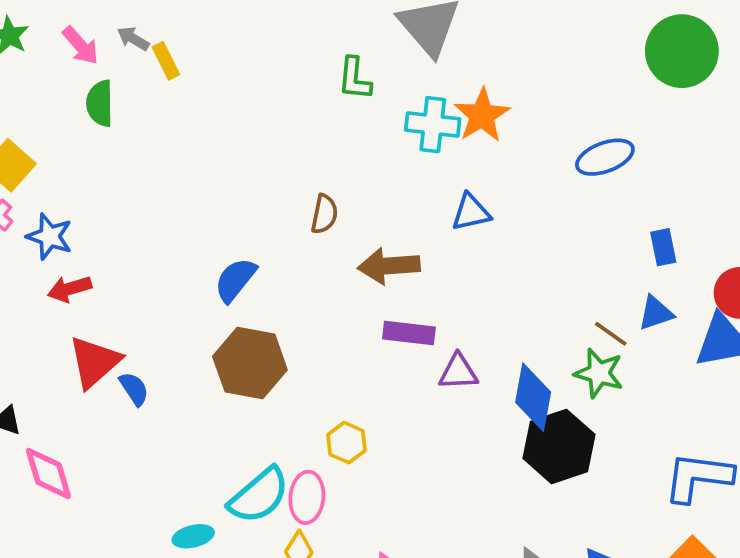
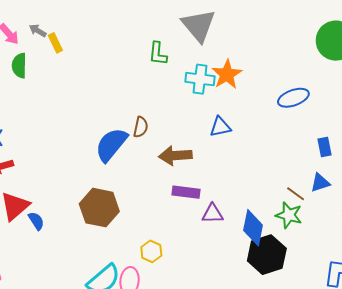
blue semicircle: (235, 280) -> (111, 145), moved, size x1.4

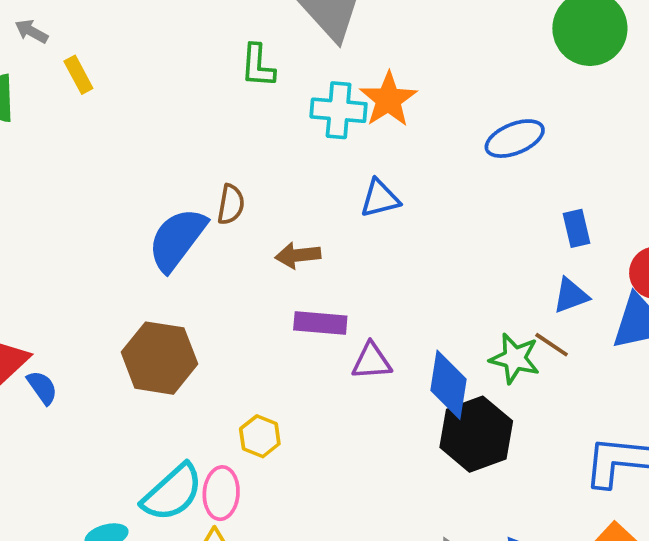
yellow rectangle: (55, 43) -> (78, 75), moved
brown arrow: (175, 156) -> (298, 255), size x0.7
brown line: (296, 194) -> (552, 345), moved

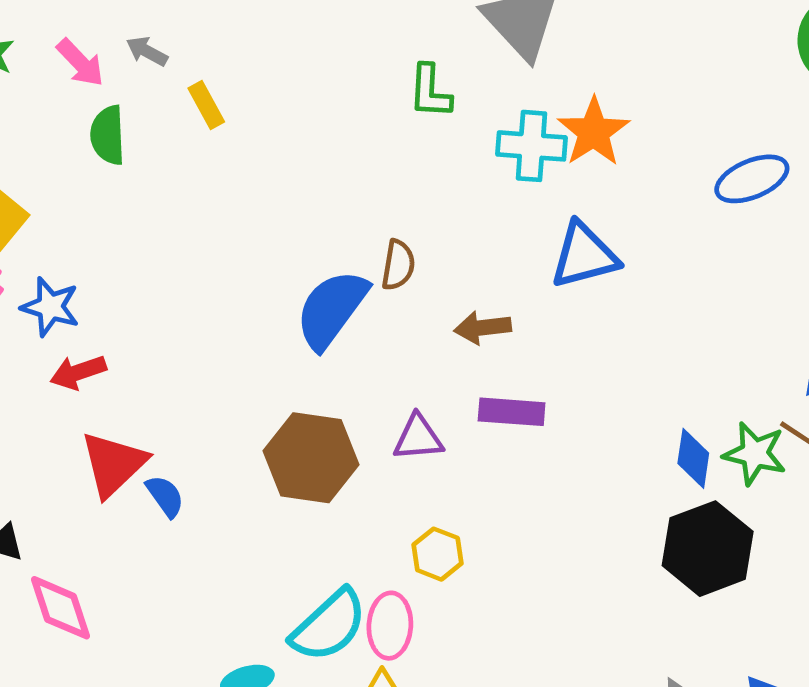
blue triangle: (380, 198) -> (584, 255), size x1.4
purple triangle: (372, 361) -> (418, 438), moved
blue diamond: (448, 385) -> (693, 458), moved, size x0.7

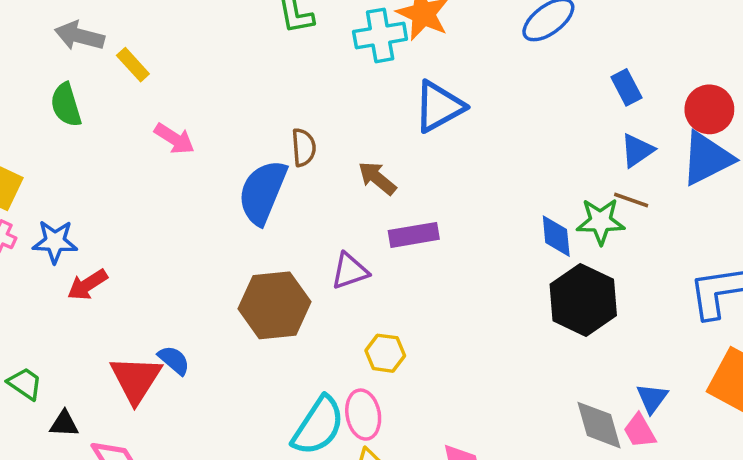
gray arrow: (147, 51) -> (79, 36), size x1.5
pink arrow: (80, 63) -> (174, 139), moved
brown arrow: (483, 328) -> (377, 178), turned 60
red triangle: (113, 464) -> (136, 379), moved

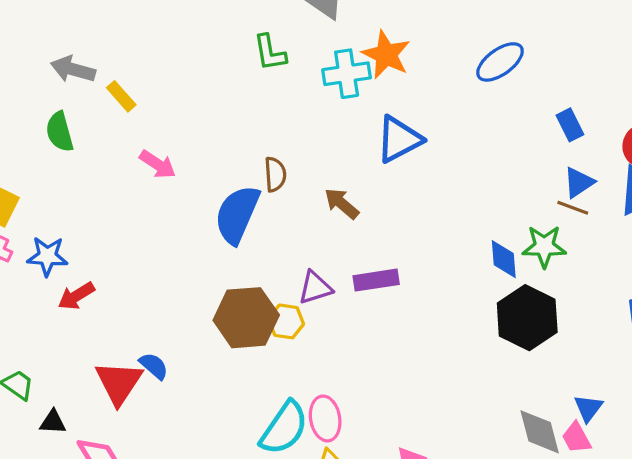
brown line: (631, 200) -> (573, 208), moved
purple rectangle: (414, 235) -> (376, 280), moved
yellow hexagon: (385, 353) -> (286, 321), moved

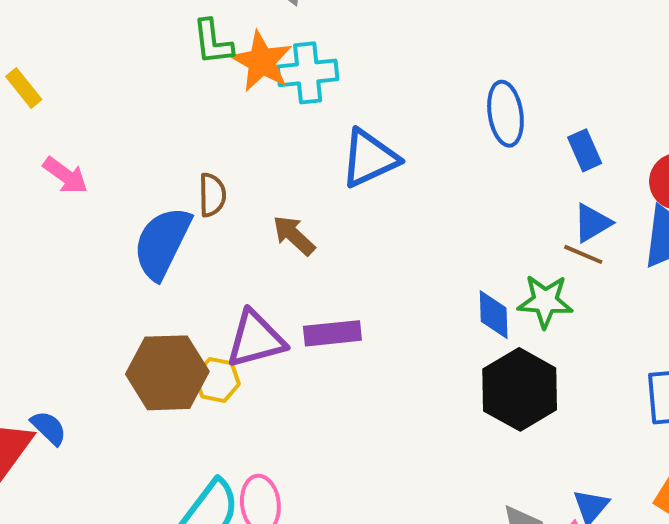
orange star: (386, 55) -> (262, 61), moved
blue ellipse: (500, 62) -> (505, 114), moved, turned -66
purple triangle: (315, 288) -> (256, 339), size x1.4

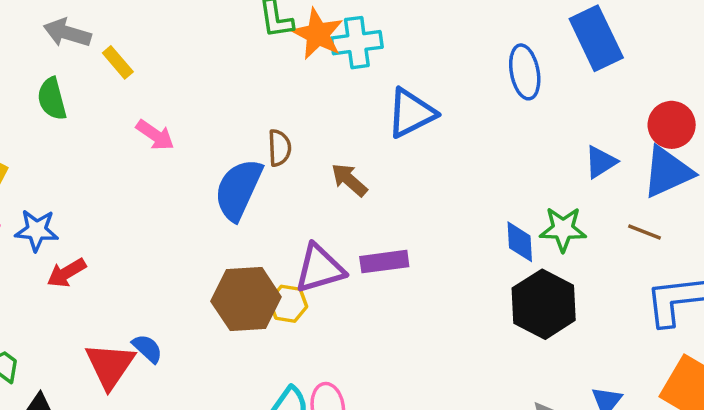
blue rectangle: (585, 150) -> (596, 38), moved, size x1.8
brown line: (583, 254) -> (644, 232), moved

